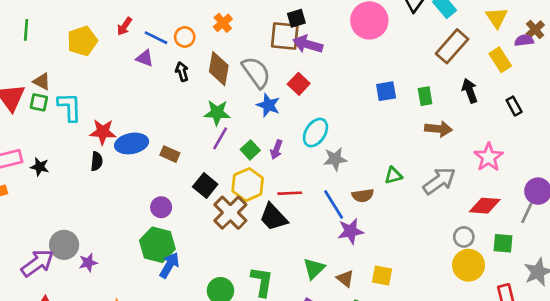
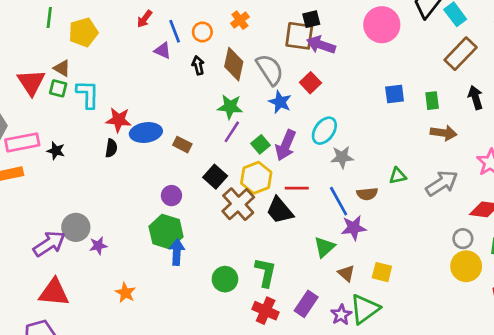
blue line: (156, 38) -> (175, 31), turned 40
yellow pentagon: (82, 41) -> (83, 32), moved
purple arrow: (276, 150) -> (286, 145), size x1.6
blue arrow: (169, 265) -> (177, 252), turned -30
green triangle: (314, 269) -> (325, 247), moved

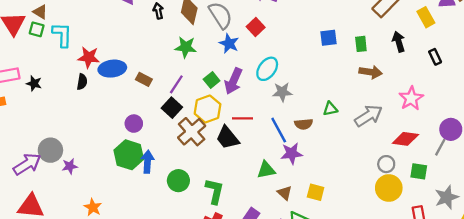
purple line: (232, 132) -> (176, 84), moved
green triangle: (325, 247) -> (266, 170), turned 30
blue arrow: (177, 252) -> (147, 162), moved
green circle: (225, 279) -> (178, 181), moved

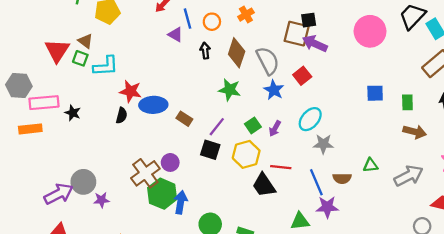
cyan L-shape: (62, 35) -> (106, 66), turned 80
purple arrow: (233, 81) -> (275, 128), size x0.6
black square: (172, 108) -> (210, 150), turned -30
brown cross: (192, 132) -> (145, 173), moved

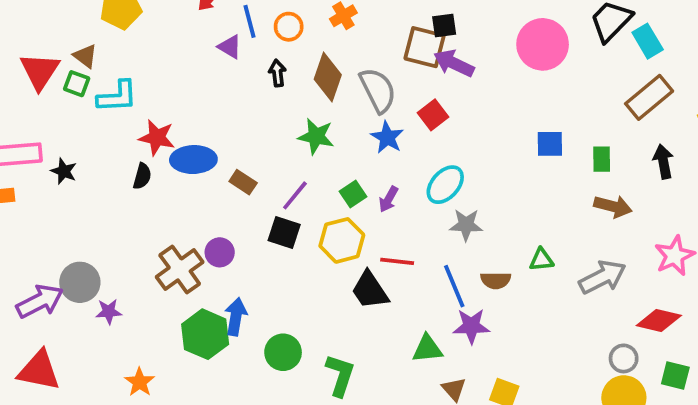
green hexagon: (162, 194) -> (205, 334), moved

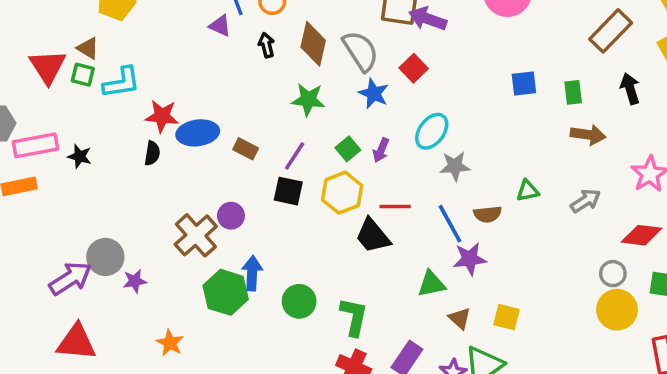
gray arrow: (603, 277) -> (585, 201), size x0.7

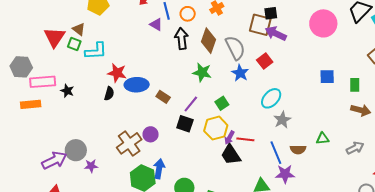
black arrow: (266, 45) -> (182, 39), size x1.5
purple arrow: (381, 150) -> (229, 138), moved
gray star: (455, 166) -> (282, 120), turned -30

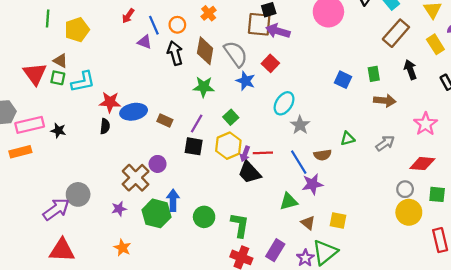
blue square: (327, 77) -> (343, 80), moved, turned 35
purple star: (91, 166) -> (119, 209), moved

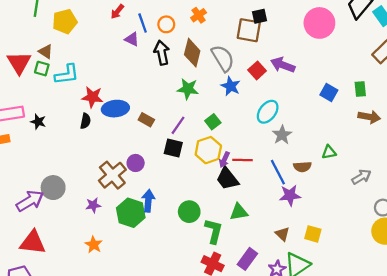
purple arrow: (278, 31) -> (283, 65), moved
gray arrow: (385, 143) -> (361, 177), moved
green triangle: (289, 201) -> (239, 212), moved
green circle: (204, 217) -> (189, 212), moved

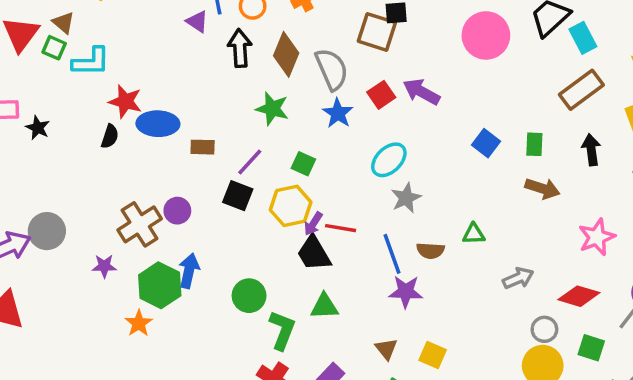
brown rectangle: (146, 120) -> (203, 147), turned -35
green square: (213, 122) -> (303, 164), turned -35
orange star: (94, 245) -> (139, 323), moved

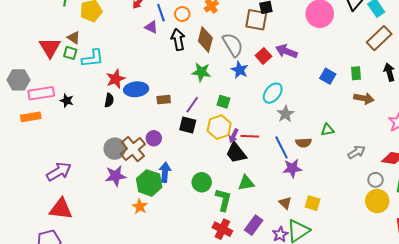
red star: (125, 101) -> (116, 79), turned -30
gray circle: (47, 231) -> (115, 149), moved
purple star: (104, 266) -> (116, 176), size x1.5

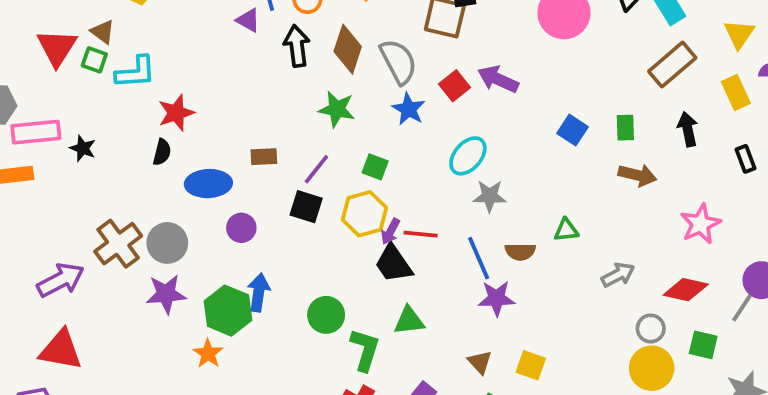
blue ellipse: (136, 89) -> (208, 184), moved
gray star: (285, 114) -> (490, 196), turned 30
brown cross: (133, 149) -> (118, 244), moved

